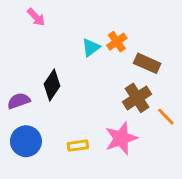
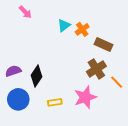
cyan triangle: (91, 47) -> (64, 25), moved
black diamond: (52, 85) -> (37, 76), moved

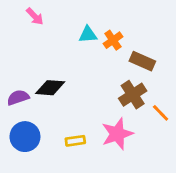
cyan triangle: (64, 25) -> (88, 35), turned 32
black diamond: (37, 76) -> (50, 88), moved, turned 60

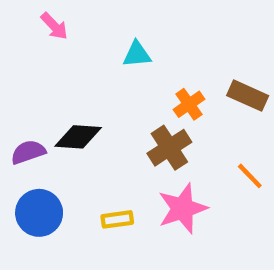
orange cross: (113, 40) -> (189, 104), moved
brown rectangle: (142, 61) -> (248, 96), moved
brown cross: (133, 95) -> (169, 148), moved

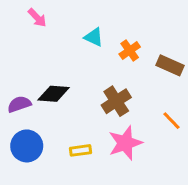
cyan triangle: (137, 54) -> (94, 37), turned 30
orange cross: (189, 104) -> (130, 51), moved

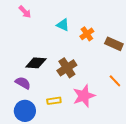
brown cross: (116, 101) -> (67, 68), moved
purple semicircle: (19, 104) -> (23, 83), moved, turned 49
blue circle: (27, 146) -> (25, 111), moved

